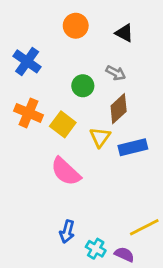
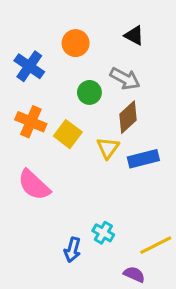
orange circle: (76, 26) -> (76, 43), moved
gray arrow: (116, 73) -> (125, 79), size x1.4
pink semicircle: (66, 172) -> (34, 185), moved
cyan cross: (96, 249) -> (103, 233), moved

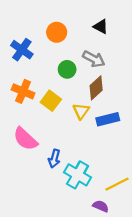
cyan cross: (103, 233) -> (78, 175), size x1.6
blue arrow: (72, 250) -> (54, 159), moved

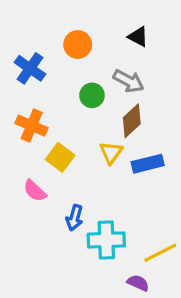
yellow square: (51, 101) -> (60, 157), moved
pink semicircle: (25, 139) -> (35, 191), size x0.7
cyan cross: (78, 175) -> (106, 240), turned -32

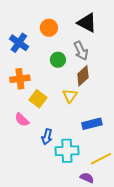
black triangle: (138, 37) -> (87, 23), size x1.5
gray arrow: (129, 81) -> (81, 51), turned 36
orange cross: (32, 126) -> (20, 79), turned -30
blue rectangle: (148, 164) -> (92, 124), moved

